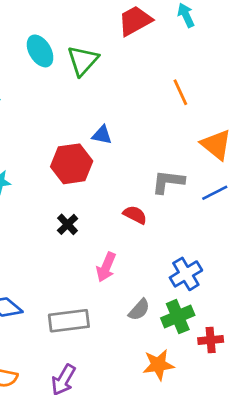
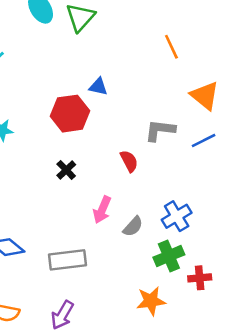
red semicircle: (135, 215) -> (129, 161), turned 35
gray semicircle: (139, 310) -> (133, 226), moved

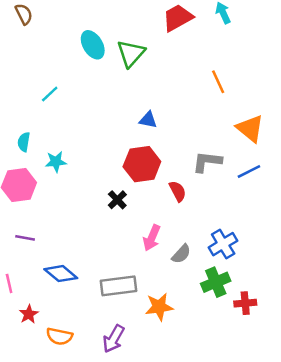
red hexagon: (70, 114) -> (142, 164), moved
orange star: (151, 301) -> (159, 307), moved

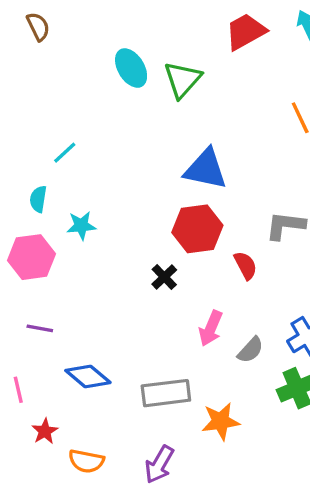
cyan line: (50, 94) -> (65, 153), moved
blue triangle: (148, 120) -> (206, 169), size x1.8

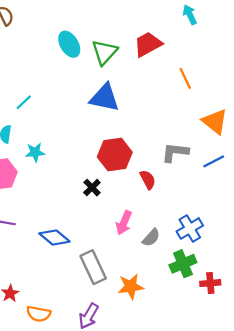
red trapezoid: (246, 32) -> (148, 44), moved
blue triangle: (206, 169) -> (104, 98), moved
blue diamond: (88, 377) -> (54, 238), moved
gray rectangle: (166, 393) -> (93, 267), turned 72

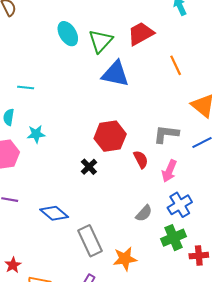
blue triangle: (104, 98) -> (115, 74), moved
cyan line: (24, 102) -> (26, 88), turned 49
pink arrow: (124, 223) -> (169, 171), moved

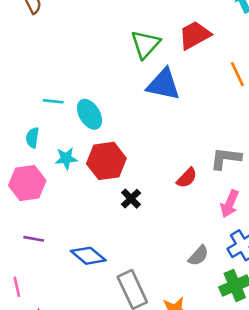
cyan ellipse: (68, 34) -> (90, 114), moved
red hexagon: (110, 136) -> (106, 161), moved
red semicircle: (141, 159) -> (187, 178), moved, turned 72

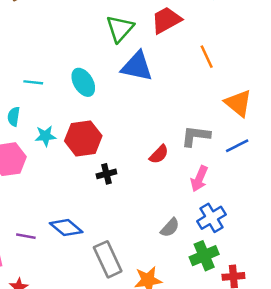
cyan ellipse: (90, 114) -> (83, 82), moved
black cross: (131, 199) -> (106, 174), turned 30
purple line: (34, 239) -> (26, 236), moved

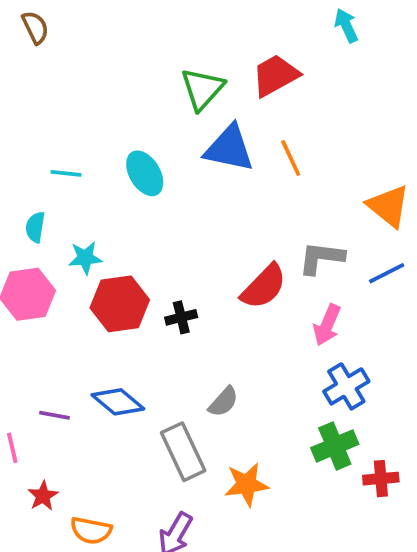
orange line: (207, 57) -> (291, 158), moved
red hexagon: (83, 138) -> (120, 304), moved
red semicircle: (159, 154) -> (264, 287), size x1.5
gray semicircle: (170, 228) -> (223, 402), moved

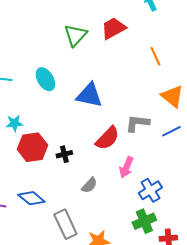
blue triangle: (229, 148) -> (89, 95), moved
orange line: (291, 158) -> (155, 56), moved
pink arrow: (327, 325) -> (126, 167), moved
gray semicircle: (223, 402) -> (89, 185), moved

